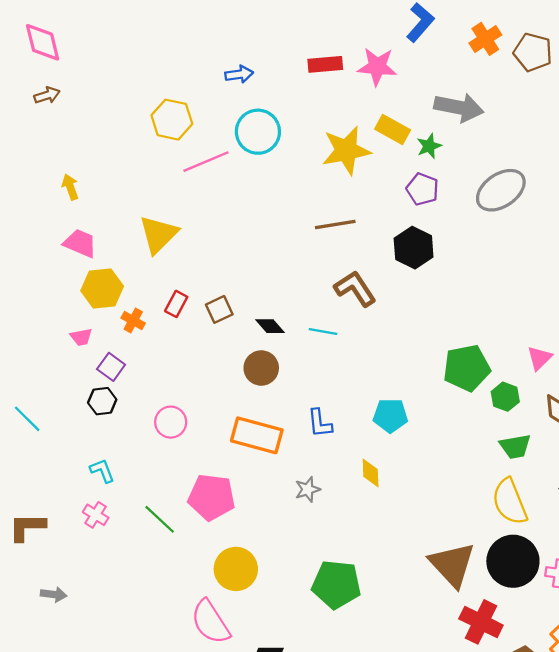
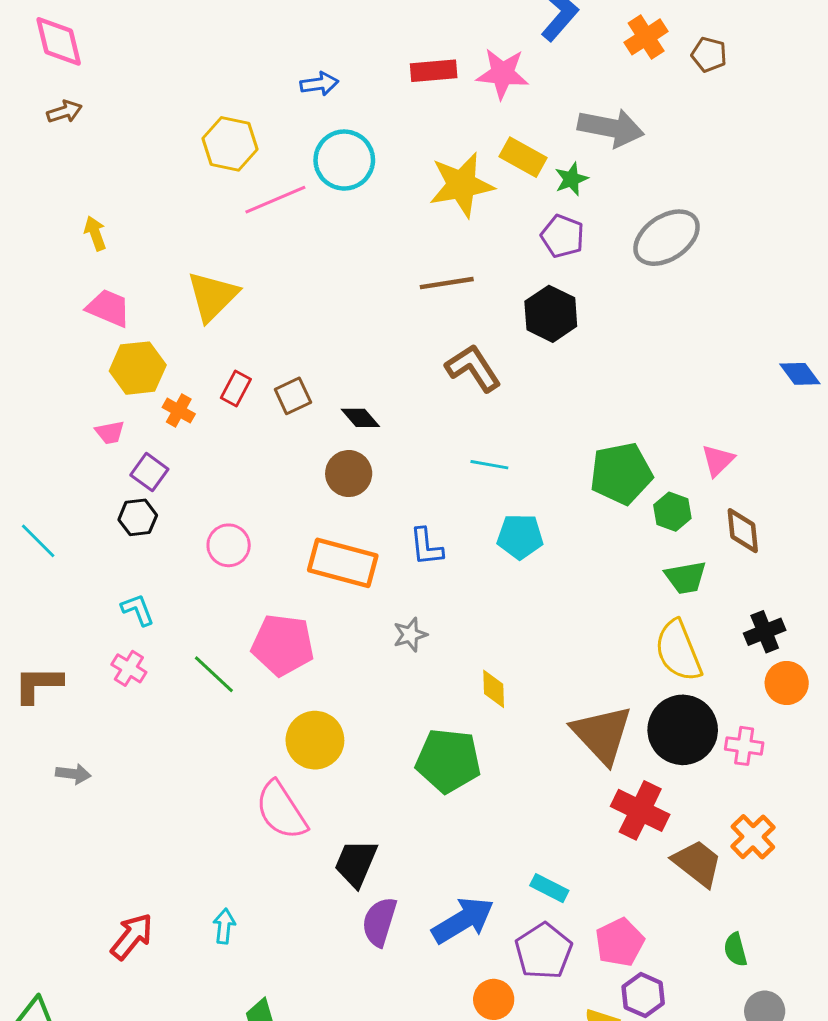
brown pentagon: (533, 52) -> (709, 55), size x0.7
cyan line: (323, 332) -> (489, 465), moved
yellow diamond: (371, 473) -> (494, 689), moved

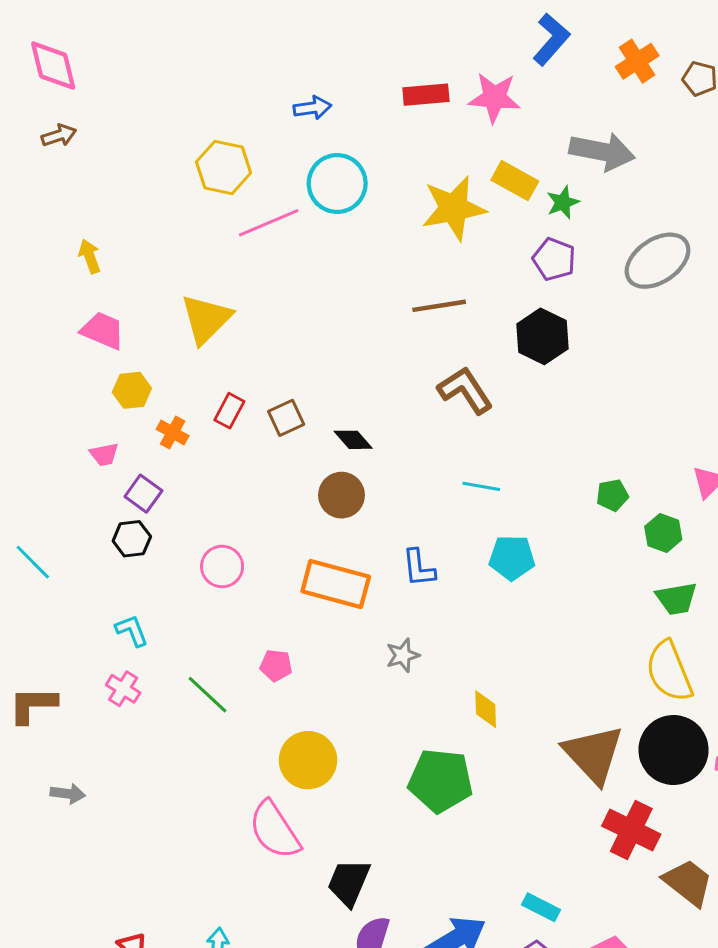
yellow hexagon: (138, 368) -> (132, 390), size x0.7
green pentagon: (621, 474) -> (612, 495), size x0.5
pink pentagon: (283, 645) -> (276, 665), size x0.5

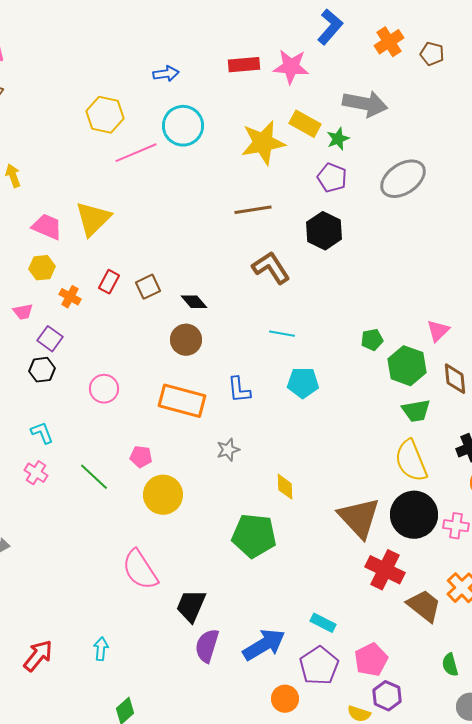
pink trapezoid: (103, 331) -> (47, 227), moved
green hexagon: (663, 533) -> (407, 366), size x1.5
yellow circle: (308, 760) -> (163, 495), moved

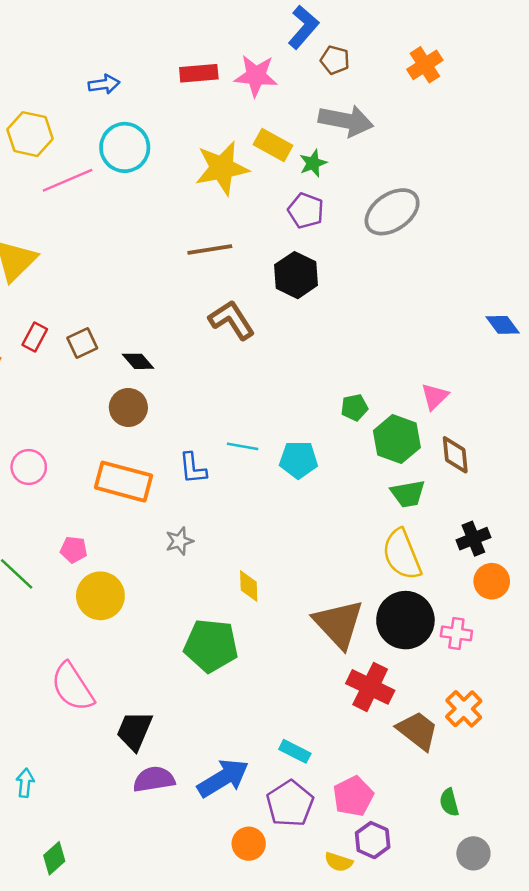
orange cross: (389, 42) -> (425, 65), moved
brown pentagon: (432, 54) -> (335, 60), moved
cyan line: (282, 334) -> (243, 446), moved
cyan pentagon: (303, 383) -> (298, 460), moved
purple semicircle: (207, 646) -> (154, 779), turned 64

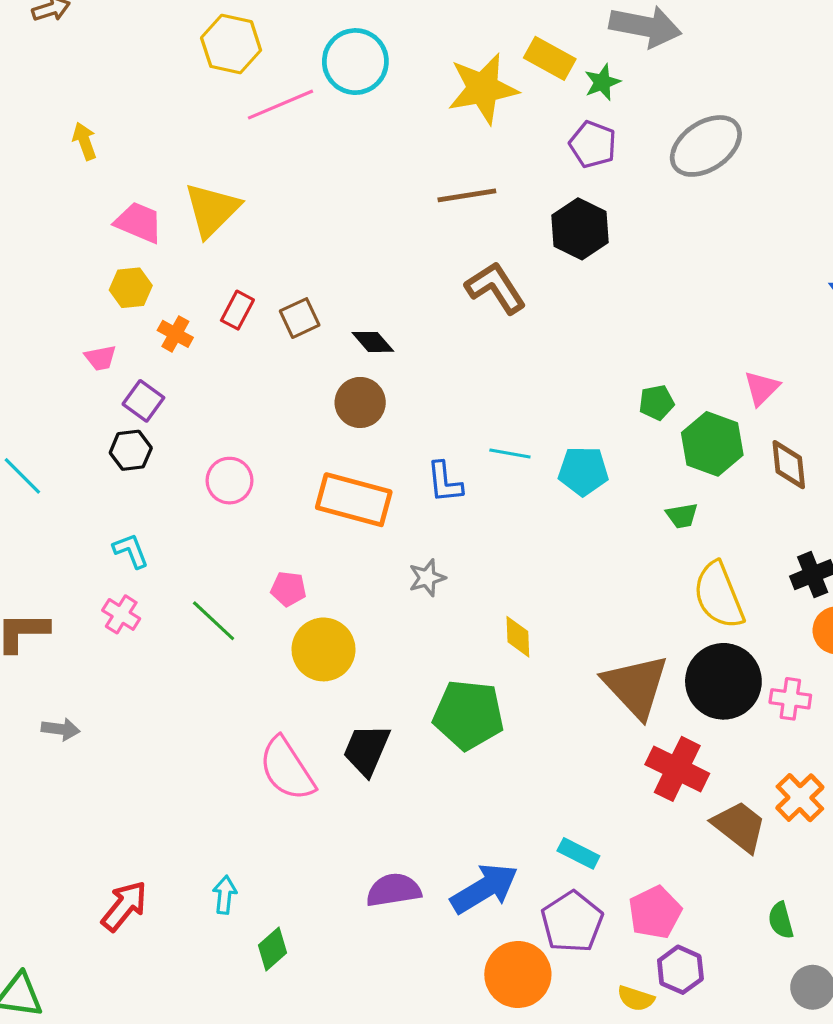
green trapezoid: (408, 494) -> (682, 516), moved, size x0.7
black trapezoid: (134, 731) -> (367, 750), moved
orange circle: (249, 844) -> (518, 974), size x1.5
green diamond: (54, 858) -> (273, 949), moved

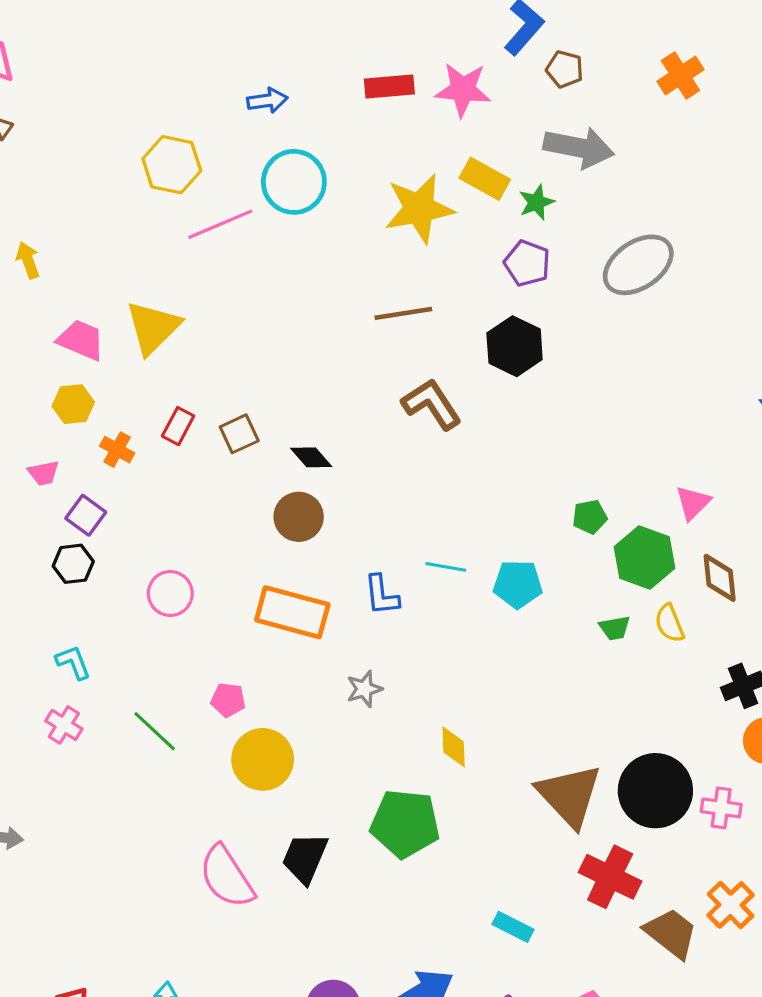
yellow semicircle: (719, 595) -> (670, 623), moved, size x0.6
cyan rectangle: (578, 853) -> (513, 927), moved

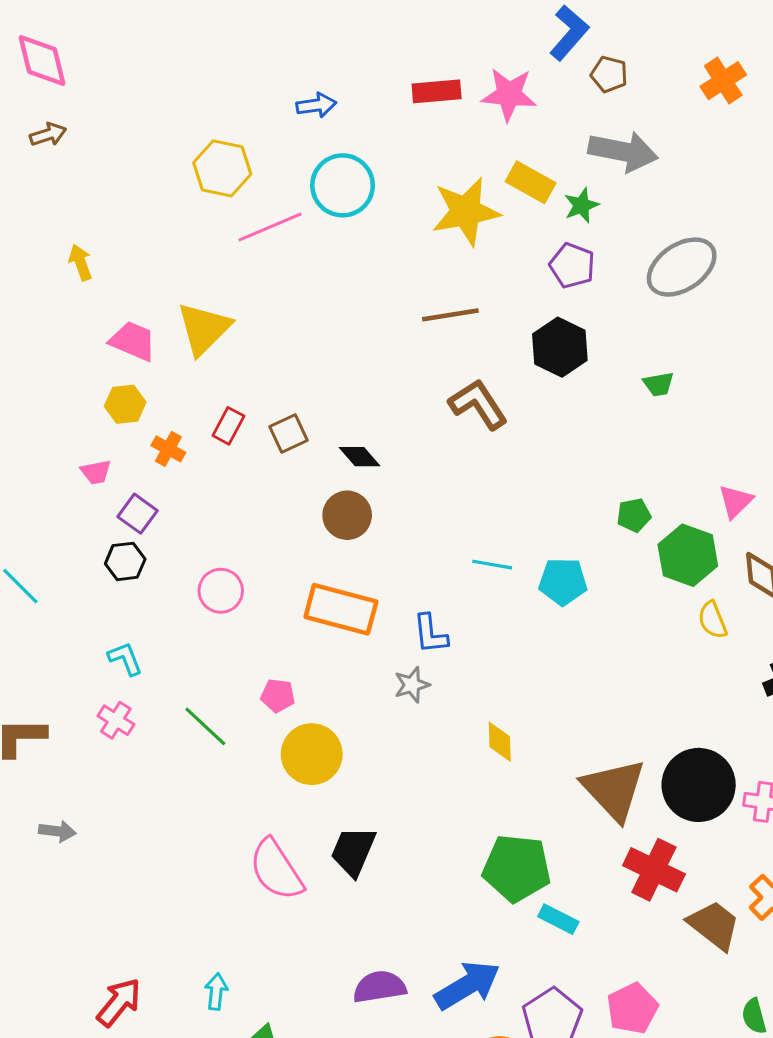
blue L-shape: (382, 595) -> (430, 634), moved
green trapezoid: (615, 628) -> (659, 384), moved
green pentagon: (405, 824) -> (517, 868), moved

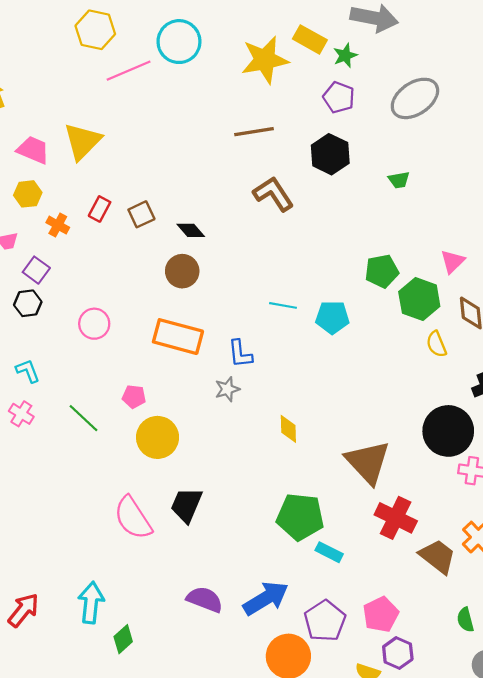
green pentagon: (634, 515) -> (382, 271), size x1.4
black circle: (699, 785) -> (448, 431), moved
purple semicircle: (380, 987) -> (205, 599), turned 30
cyan arrow: (216, 992) -> (91, 603), size x1.6

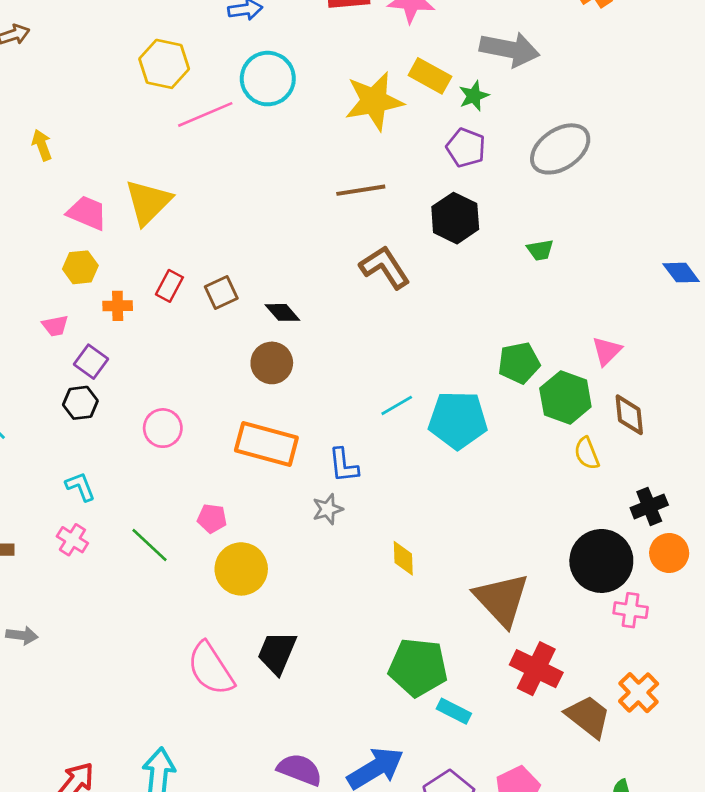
orange cross: (58, 225) -> (118, 306), turned -30
cyan line: (283, 305) -> (397, 405), turned -40
cyan pentagon: (332, 317) -> (458, 420), size x1.4

